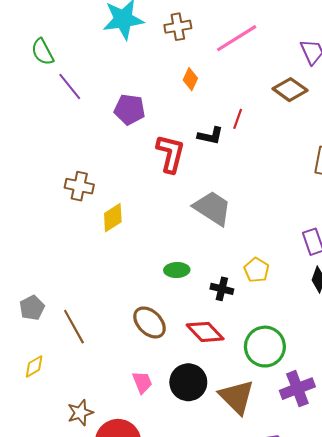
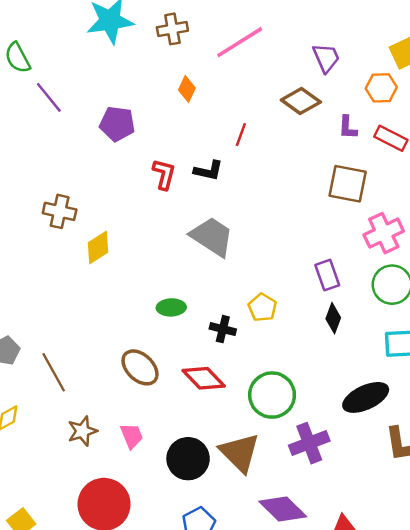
black L-shape: (210, 136) -> (208, 171), moved
red L-shape: (170, 154) -> (164, 174), size x0.7
black circle: (188, 382) -> (188, 459), moved
brown star: (80, 413) -> (82, 431), moved

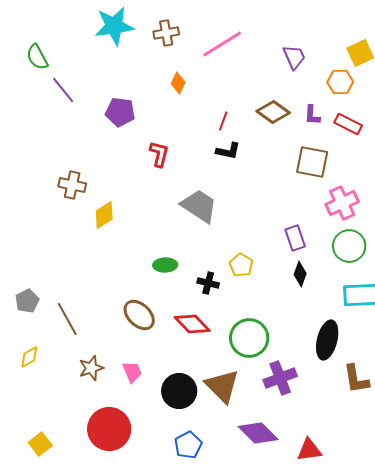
brown diamond: (301, 101) -> (273, 112), moved
black L-shape: (208, 171) -> (228, 151), moved
black ellipse: (366, 397) -> (327, 340), turned -51

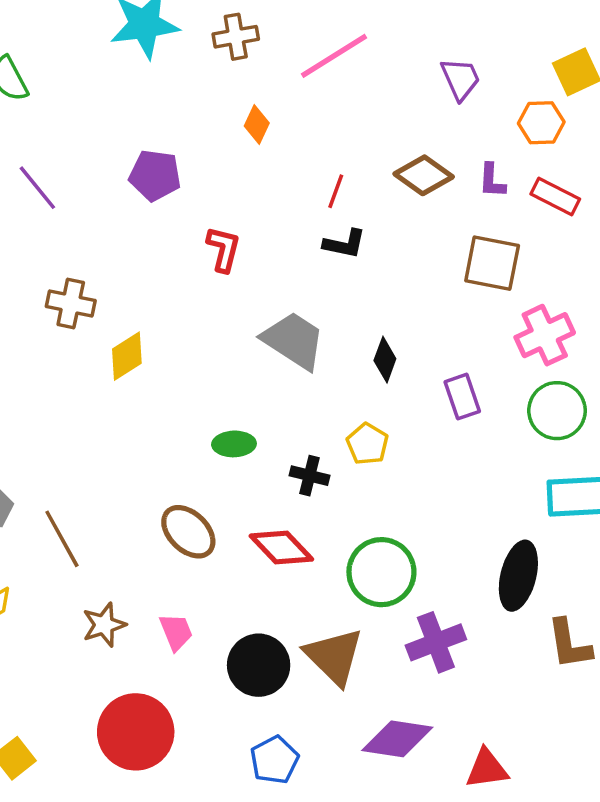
purple line: (63, 90) -> (37, 188), moved
black diamond: (300, 274) -> (385, 360), moved
purple diamond: (258, 433) -> (397, 739), turned -36

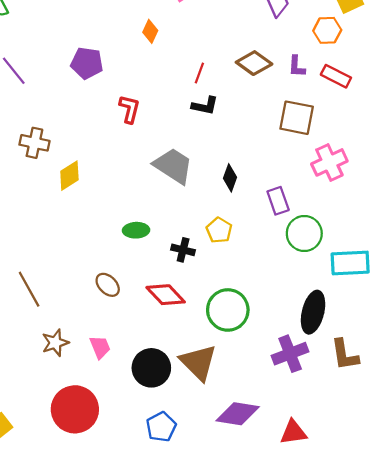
green circle: (557, 411) -> (304, 233), moved
brown ellipse: (188, 532) -> (108, 285), size x0.7
purple cross: (436, 642) -> (290, 354), moved

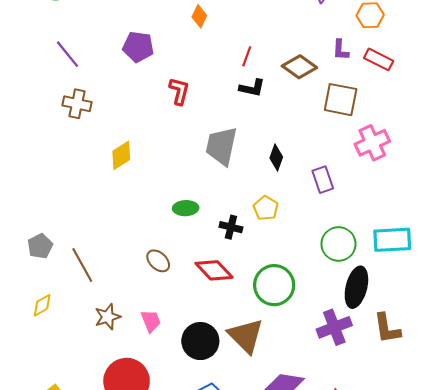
brown diamond: (254, 63) -> (299, 67), moved
brown cross: (34, 143) -> (77, 104), moved
gray trapezoid: (173, 166) -> (221, 146), turned -111
green circle: (304, 233) -> (338, 244), moved

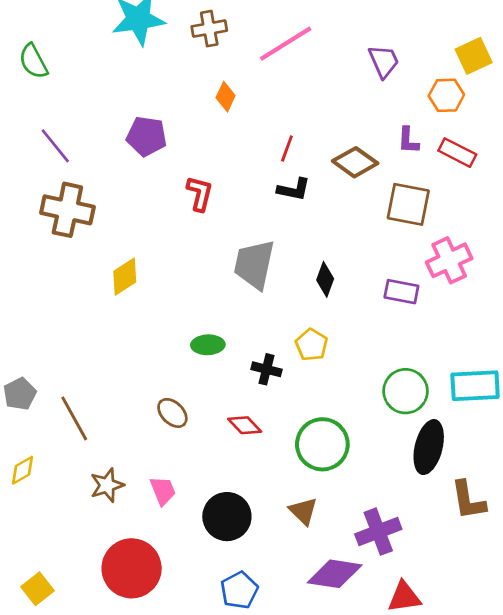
brown cross: (77, 104) -> (67, 210), size x1.4
purple rectangle: (323, 180) -> (401, 292), moved, turned -60
red diamond: (214, 270) -> (245, 425), size x0.7
purple cross: (334, 327) -> (378, 532), moved
brown triangle: (246, 336) -> (303, 511), moved, size x0.6

